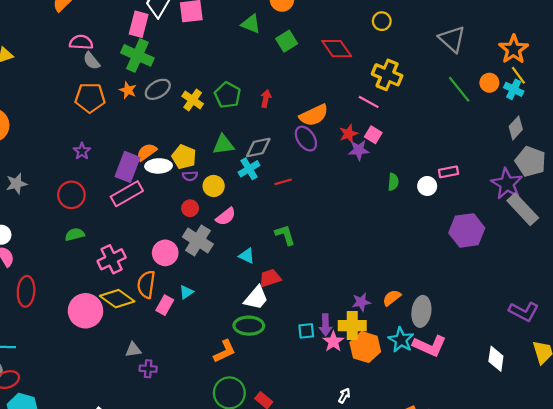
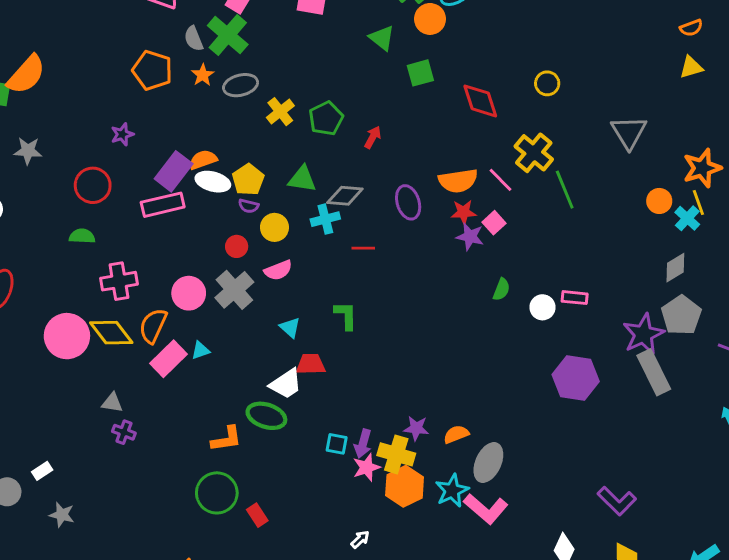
gray semicircle: (91, 61) -> (194, 39), moved
green line: (459, 89) -> (565, 190), moved
orange semicircle: (314, 115) -> (458, 181), moved
pink rectangle: (165, 305) -> (169, 359), size x1.4

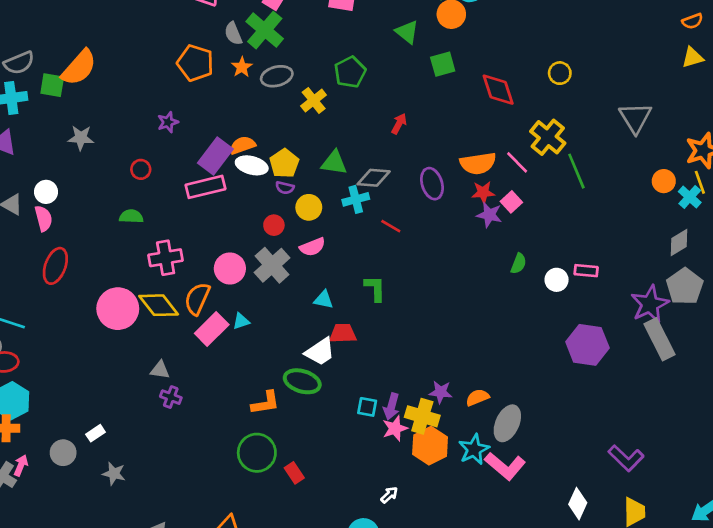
green pentagon: (326, 118) -> (350, 72), moved
red circle: (93, 185) -> (141, 169), size x0.6
red line: (363, 248) -> (391, 226), turned 30
cyan triangle: (290, 327) -> (324, 300), turned -30

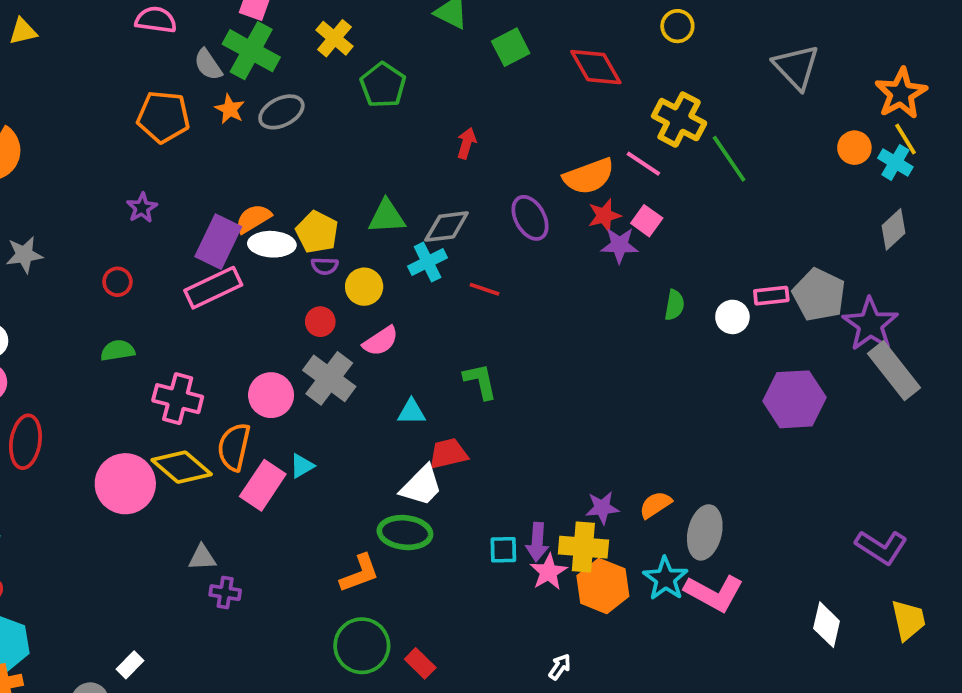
yellow cross: (314, 100) -> (334, 38), moved
pink cross: (166, 258) -> (178, 399), turned 36
gray pentagon: (685, 286) -> (819, 295), moved

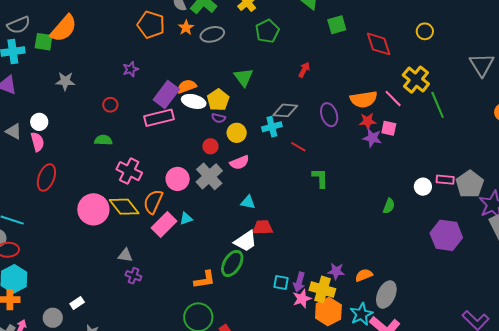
green triangle: (387, 217) -> (244, 77), moved, turned 45
pink square: (647, 221) -> (389, 128), turned -35
green semicircle: (674, 305) -> (389, 206), moved
green L-shape: (480, 381) -> (320, 178), moved
green ellipse: (405, 533) -> (232, 263), turned -76

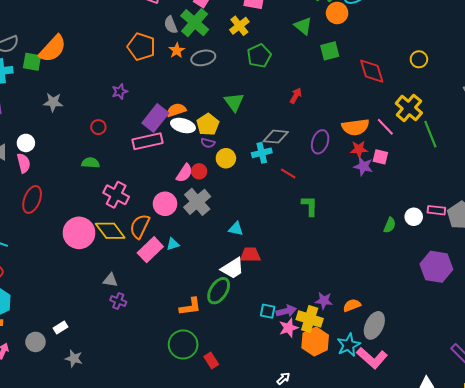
purple ellipse: (329, 115) -> (320, 142), turned 35
pink semicircle: (239, 163) -> (184, 173), moved, turned -36
green semicircle: (389, 206) -> (390, 225), moved
purple arrow: (299, 282) -> (286, 311), turned -120

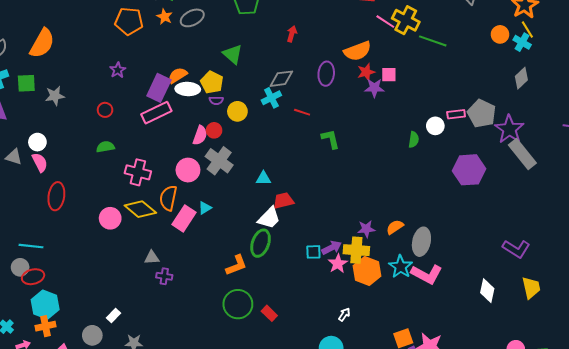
green square: (32, 62) -> (26, 83), moved
pink line: (385, 127) -> (385, 22), moved
green line: (430, 134) -> (433, 41), turned -36
pink circle: (79, 233) -> (110, 218), size x0.7

